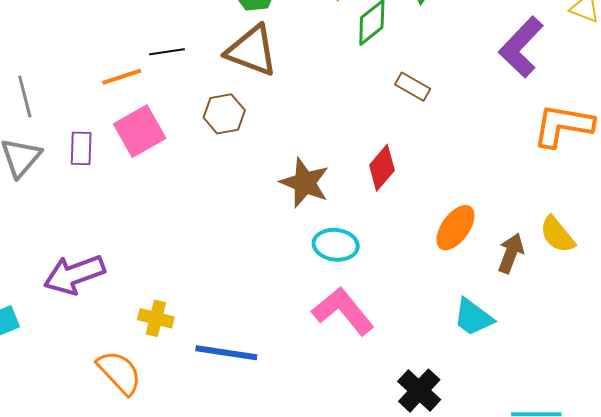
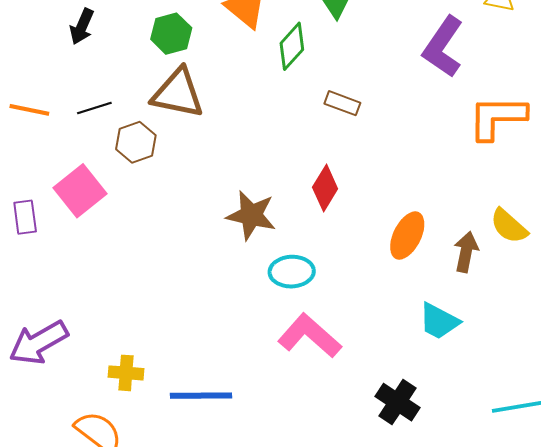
orange line: (122, 77) -> (29, 110), moved, turned 39
brown hexagon: (224, 114) -> (136, 142), moved

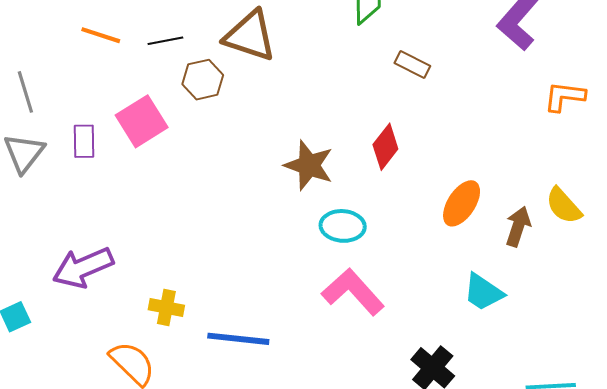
orange L-shape: (497, 117) -> (564, 96), size x0.7

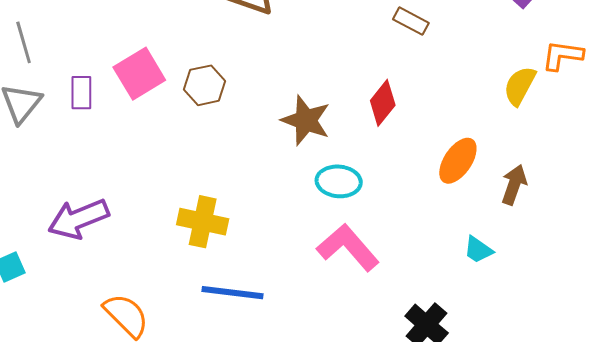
brown hexagon: (203, 80) -> (205, 85), moved
yellow semicircle: (564, 206) -> (520, 86), moved, turned 69
cyan trapezoid: (483, 292) -> (478, 250), size x0.7
yellow cross: (166, 308) -> (203, 222), moved, size x1.4

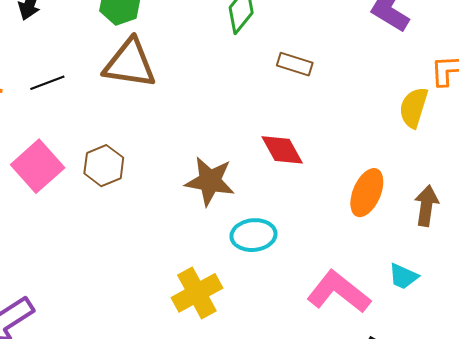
red diamond: (383, 103) -> (282, 150), turned -57
yellow cross: (203, 222) -> (197, 293), moved, turned -30
pink L-shape: (348, 247) -> (339, 292), moved

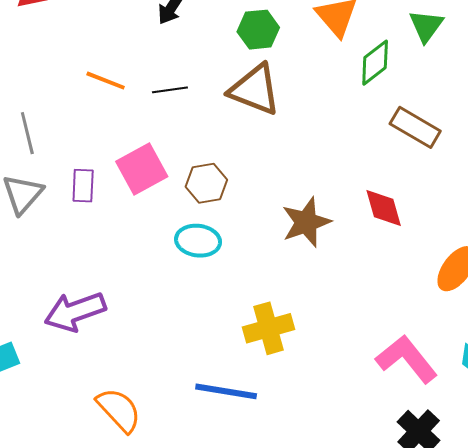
brown rectangle: (295, 64) -> (415, 127), size x1.4
brown star: (210, 181) -> (306, 222), turned 30
cyan ellipse: (253, 235) -> (198, 241), moved

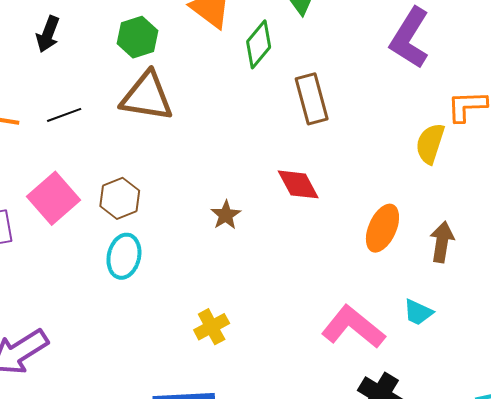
brown rectangle: (415, 127) -> (312, 99), turned 57
brown star: (306, 222) -> (226, 215), size x0.6
cyan ellipse: (198, 241) -> (124, 256), turned -72
yellow cross: (268, 328) -> (212, 327), size x0.7

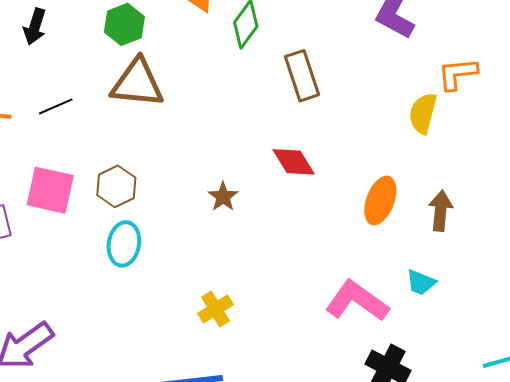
pink square: (54, 198) -> (50, 190), turned -33

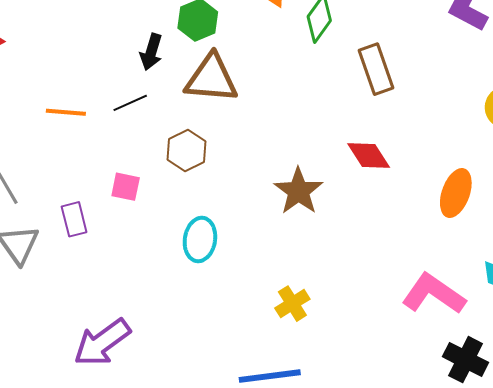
black arrow: (35, 27) -> (151, 52), moved
brown hexagon: (116, 186) -> (187, 150), moved
pink square: (50, 190) -> (126, 187), size x0.6
brown star: (223, 197) -> (298, 191), size x1.6

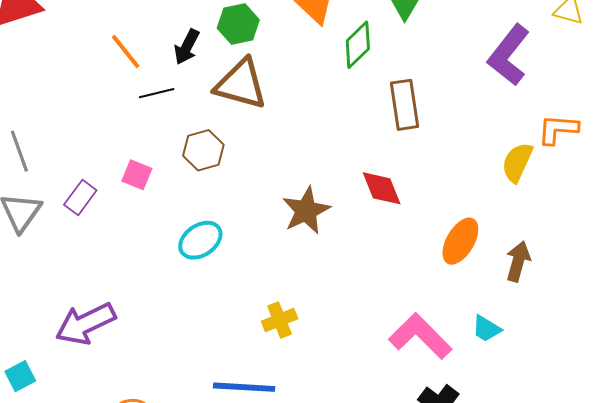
orange line: (66, 112) -> (126, 51), moved, turned 36
purple rectangle: (74, 219) -> (80, 197), turned 40
cyan ellipse: (200, 239) -> (200, 240), turned 36

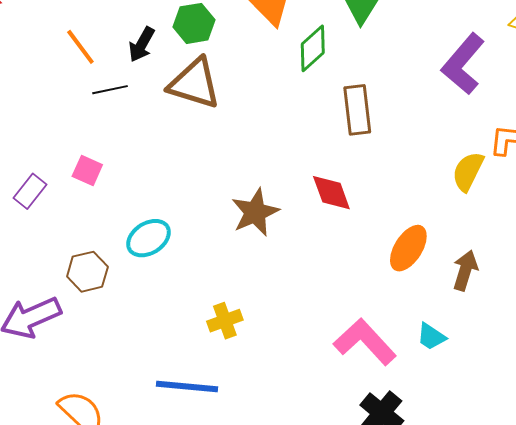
brown hexagon: (203, 150) -> (87, 272), moved

